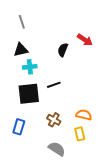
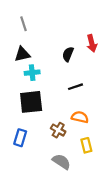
red arrow: (85, 40) -> (92, 43), turned 42
black line: (54, 85) -> (76, 87), moved
orange semicircle: (84, 115) -> (80, 117), moved

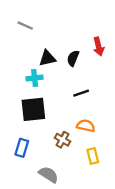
gray line: (23, 24) -> (25, 26), turned -48
black triangle: (22, 54) -> (47, 58), moved
gray semicircle: (61, 162) -> (49, 175), moved

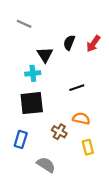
red arrow: (99, 47) -> (93, 44), turned 49
black triangle: (47, 58) -> (45, 55), turned -49
black semicircle: (73, 58) -> (69, 43), moved

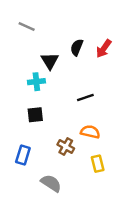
black square: (32, 103) -> (35, 115), size x0.6

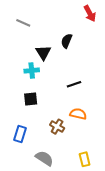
red arrow: (104, 49) -> (90, 13), moved, turned -63
yellow rectangle: (98, 164) -> (85, 159), moved

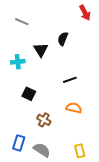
cyan cross: (32, 70) -> (18, 62), moved
black square: (31, 99) -> (29, 94), turned 32
brown cross: (57, 127) -> (44, 120), moved
blue rectangle: (20, 134) -> (19, 143), moved

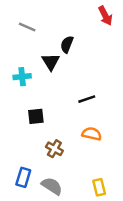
black semicircle: (63, 39) -> (67, 44), moved
black square: (29, 94) -> (36, 116), turned -32

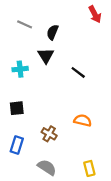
black semicircle: (67, 44) -> (52, 32), moved
black line: (87, 99) -> (78, 72), moved, turned 56
black square: (36, 116) -> (17, 108), moved
blue rectangle: (23, 177) -> (17, 145), moved

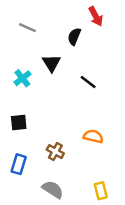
red arrow: (95, 14) -> (96, 16), moved
black semicircle: (52, 32) -> (74, 37), moved
cyan cross: (20, 69) -> (22, 78), turned -32

